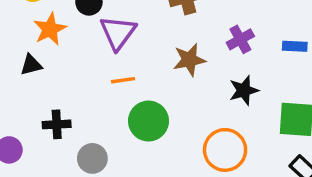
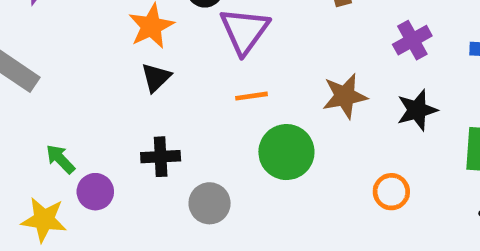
brown star: (189, 60) -> (345, 96), moved
black triangle: (31, 65) -> (156, 77), moved, turned -30
orange circle: (225, 150) -> (391, 192), size x0.6

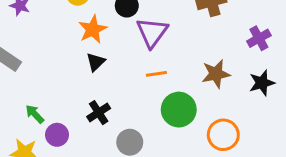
black cross: (161, 157) -> (99, 113), turned -30
orange circle: (391, 192) -> (223, 135), moved, size x1.4

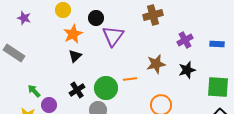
orange line: (156, 74) -> (130, 79), moved
green circle: (179, 110) -> (106, 88), moved

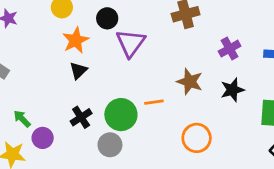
brown star: (156, 64) -> (190, 82), turned 30

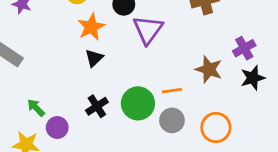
purple cross: (230, 49) -> (244, 48), moved
gray circle: (110, 145) -> (172, 120), moved

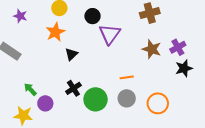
orange star: (91, 27) -> (55, 32), moved
brown star: (209, 69) -> (152, 49), moved
green circle: (138, 103) -> (96, 99), moved

